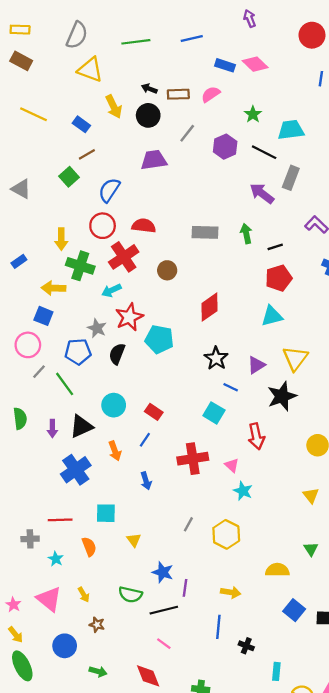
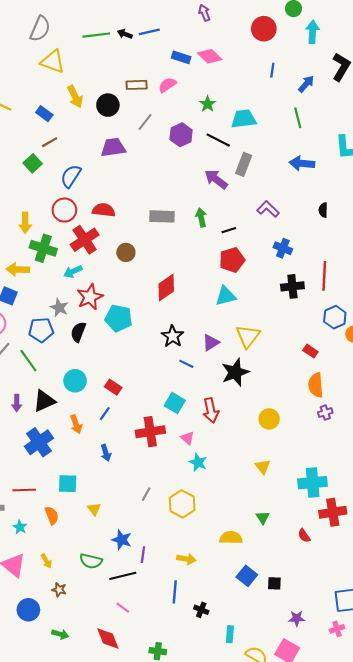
black arrow: (149, 89) -> (125, 34), moved
cyan square: (214, 413) -> (175, 403), moved

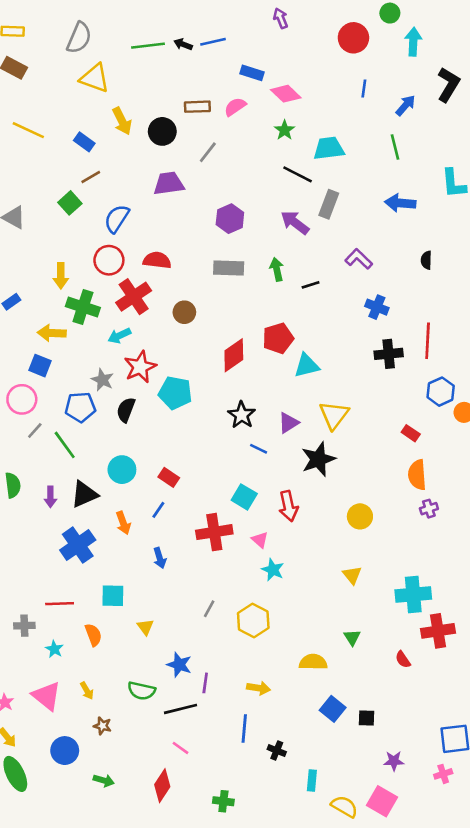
pink diamond: (210, 56) -> (286, 94), moved
purple hexagon: (181, 135) -> (230, 219), moved
red pentagon: (232, 260) -> (278, 338), moved
red diamond: (108, 638) -> (162, 786), turned 55

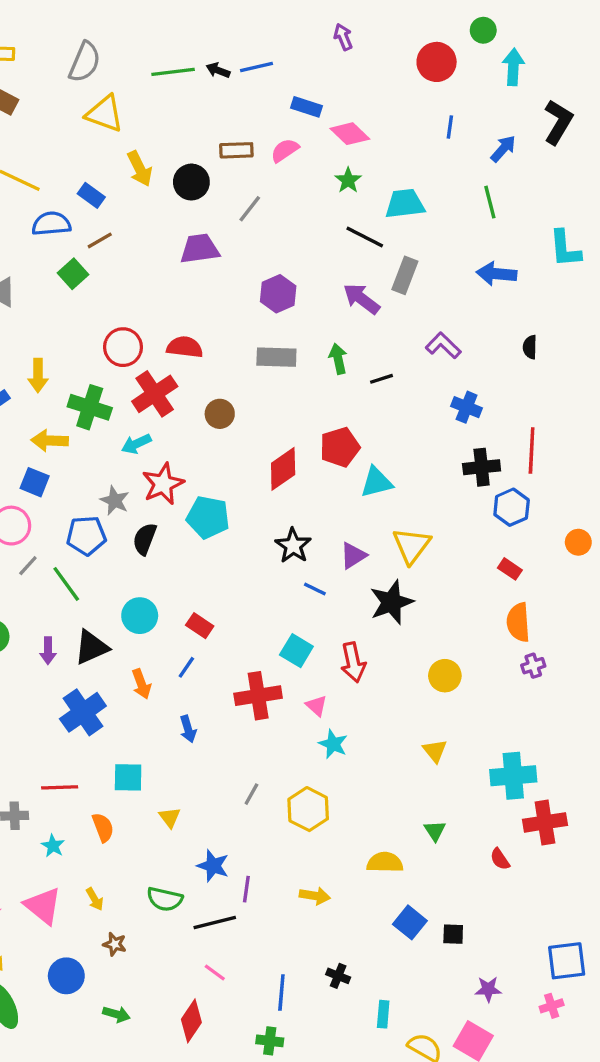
blue semicircle: (117, 219) -> (51, 224), moved, turned 52
yellow arrow: (61, 276) -> (38, 375), moved
blue hexagon: (441, 392) -> (512, 507), moved
blue line: (244, 728) -> (281, 993), moved

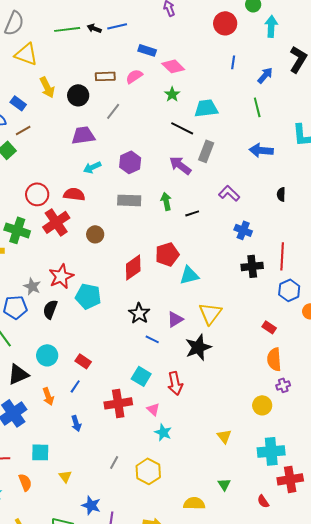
cyan arrow: (136, 444) -> (92, 167), moved
blue hexagon: (512, 507) -> (289, 290), moved
yellow circle: (445, 676) -> (262, 405), moved

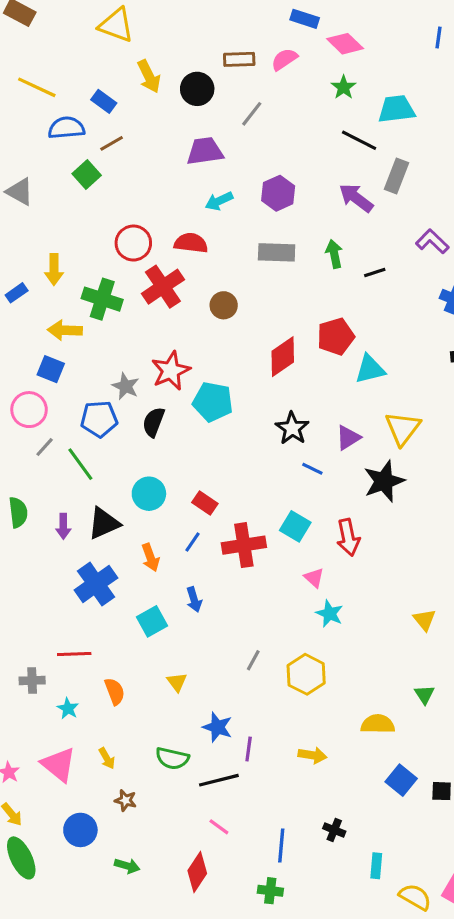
red cross: (118, 403) -> (244, 545), moved
cyan square: (40, 452) -> (152, 621), moved, turned -30

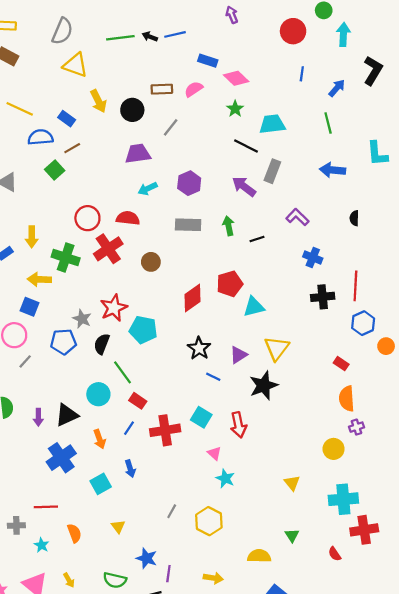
green line: (80, 464) -> (122, 372), moved

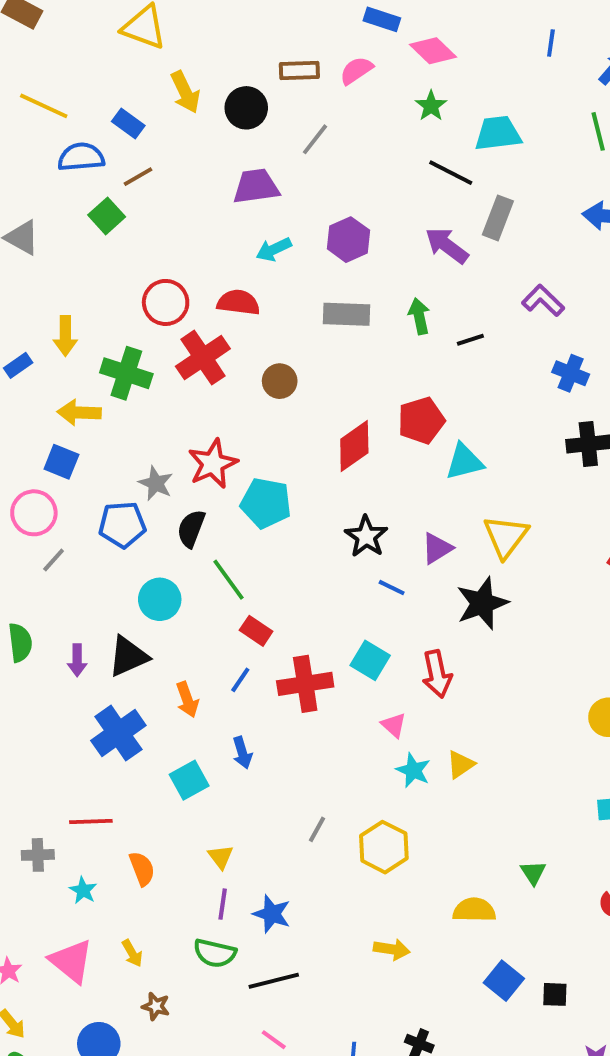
cyan circle: (98, 394) -> (160, 599), moved
yellow triangle: (292, 483) -> (461, 764), moved, turned 35
purple line: (168, 574) -> (223, 904), moved

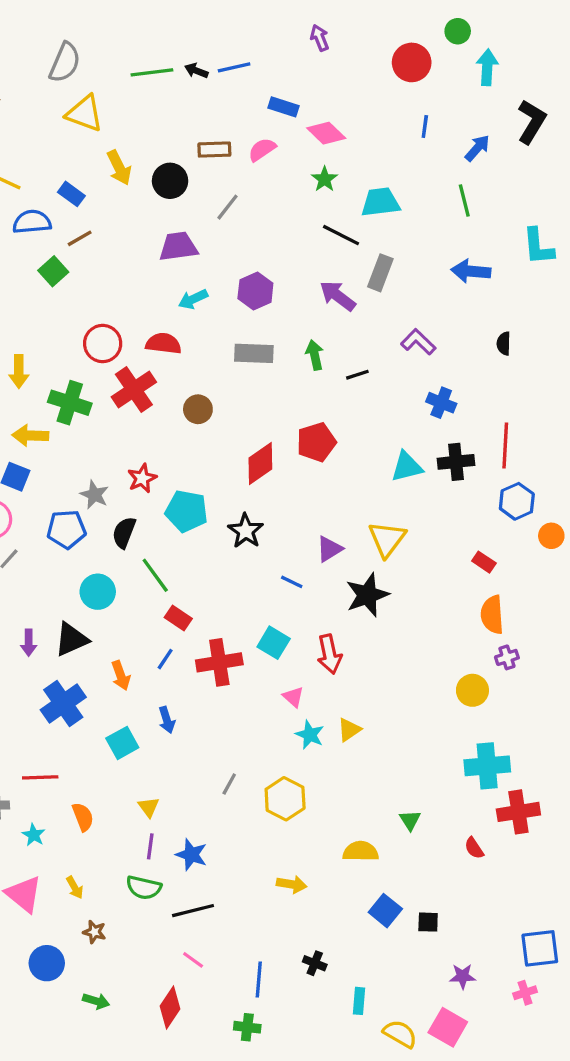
cyan triangle: (464, 462) -> (407, 467), moved
red star: (213, 464) -> (142, 478), size x0.7
black star: (366, 536) -> (246, 531), moved

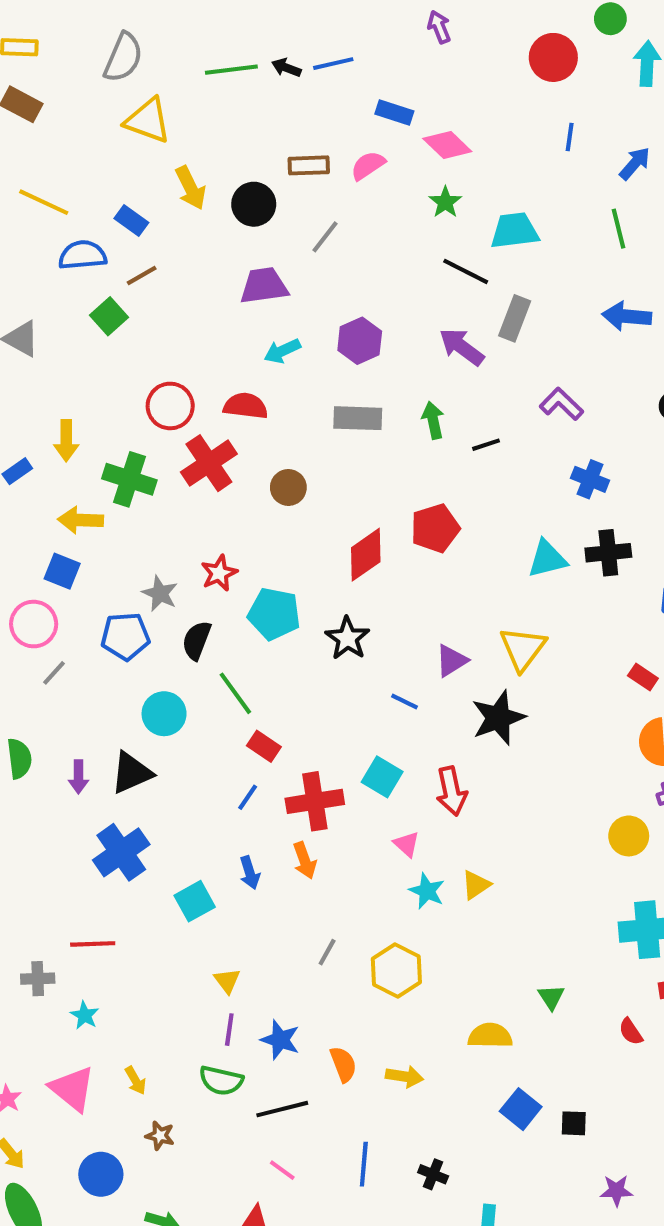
orange arrow: (121, 676) -> (305, 860), moved
orange semicircle: (83, 817) -> (343, 1064), moved
blue line: (259, 980) -> (364, 1164), moved

